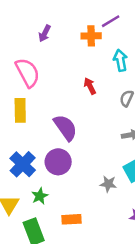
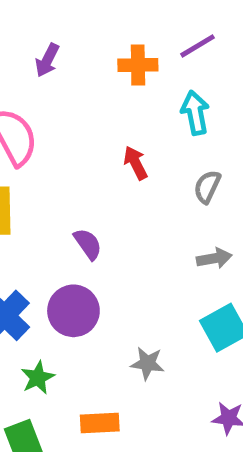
purple line: (111, 21) -> (198, 46), moved
purple semicircle: (65, 128) -> (88, 244), size x0.6
gray star: (108, 184) -> (147, 363), moved

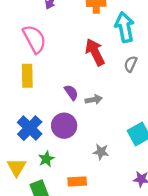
cyan arrow: (195, 113) -> (125, 27), size x1.4
red arrow: (136, 163) -> (95, 52), size x1.6
gray arrow: (214, 258) -> (94, 100), moved

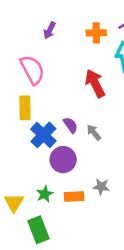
gray arrow: (94, 100) -> (94, 133), turned -119
blue cross: (30, 128) -> (43, 135), moved
orange rectangle: (77, 181) -> (74, 196), moved

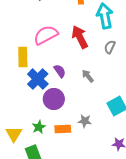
pink semicircle: (32, 70) -> (46, 35), moved, turned -90
gray arrow: (94, 133) -> (88, 76), moved

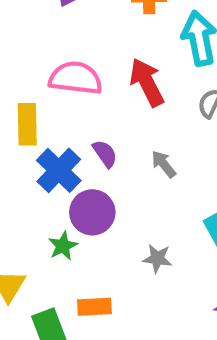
pink semicircle: (46, 35) -> (76, 78), turned 35
green star: (39, 127) -> (63, 246), moved
orange rectangle: (63, 129) -> (94, 307), moved

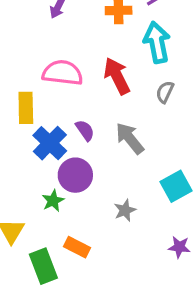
gray arrow: (164, 164) -> (130, 138), size x1.5
gray star: (157, 258) -> (125, 210), turned -30
orange rectangle: (94, 307) -> (77, 247), turned 30

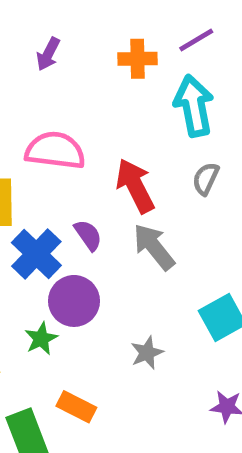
red arrow: (117, 76) -> (135, 186), moved

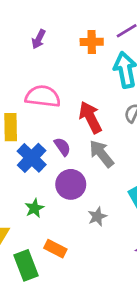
purple circle: (74, 301) -> (71, 184), moved

